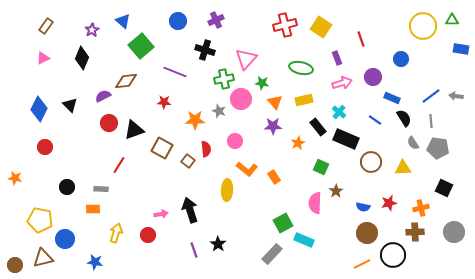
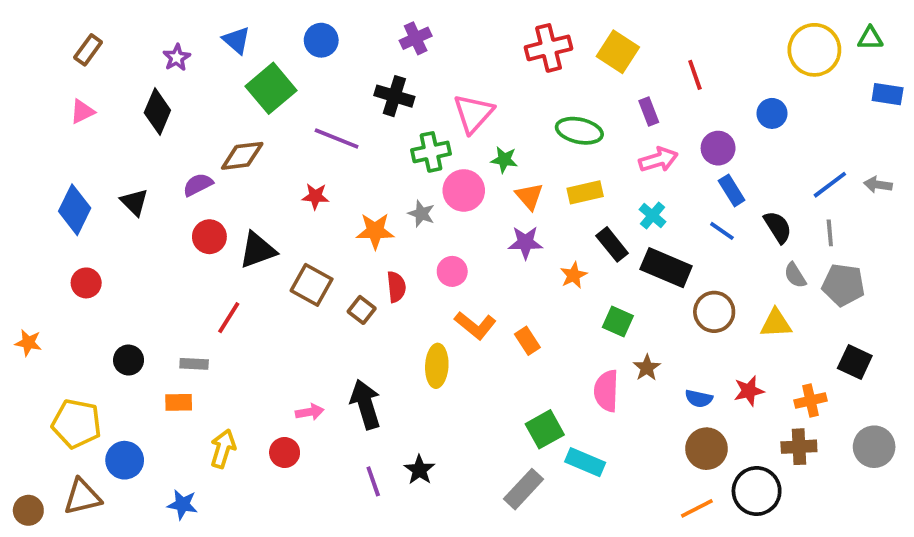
blue circle: (178, 21) -> (321, 40), moved
blue rectangle: (392, 98) -> (732, 190), moved, turned 35

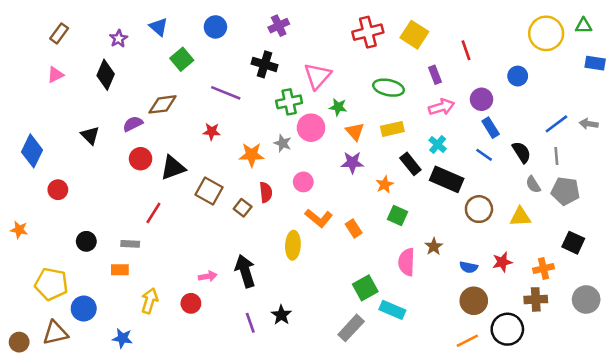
green square: (271, 88) -> (182, 59), size x0.7
blue diamond: (75, 210) -> (32, 151), moved
green square: (618, 321) -> (398, 216), moved

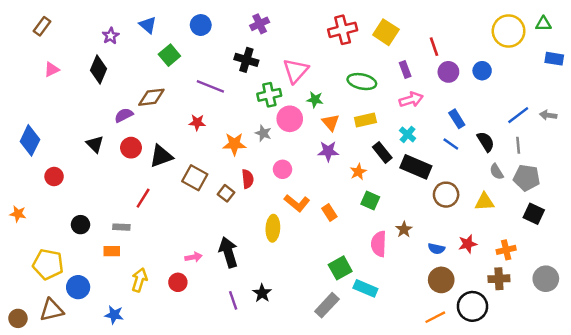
brown rectangle: (59, 33) -> (42, 26), moved
purple circle: (482, 99) -> (448, 72), moved
black triangle: (90, 135) -> (95, 144), moved
black square: (573, 243) -> (534, 214), moved

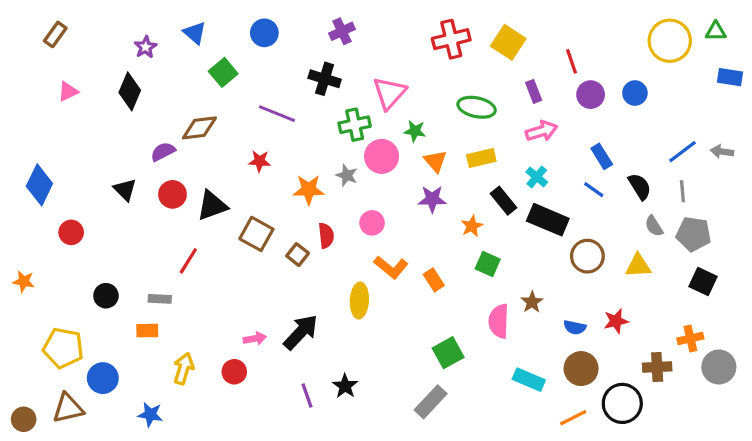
orange cross: (506, 250) -> (690, 338), moved
black arrow: (228, 252) -> (301, 332), turned 60
cyan rectangle: (365, 288) -> (529, 380), moved

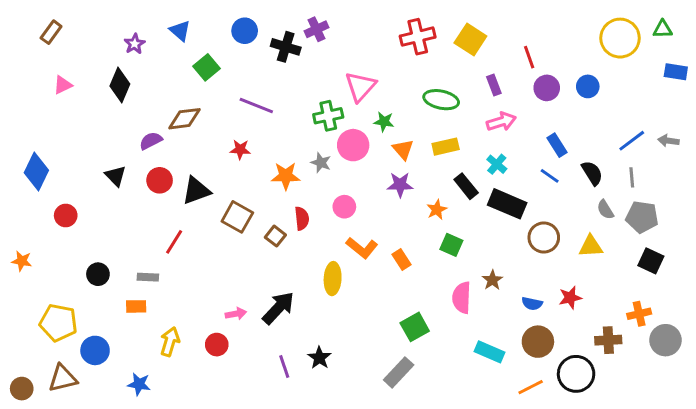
black cross: (325, 79) -> (286, 47), moved

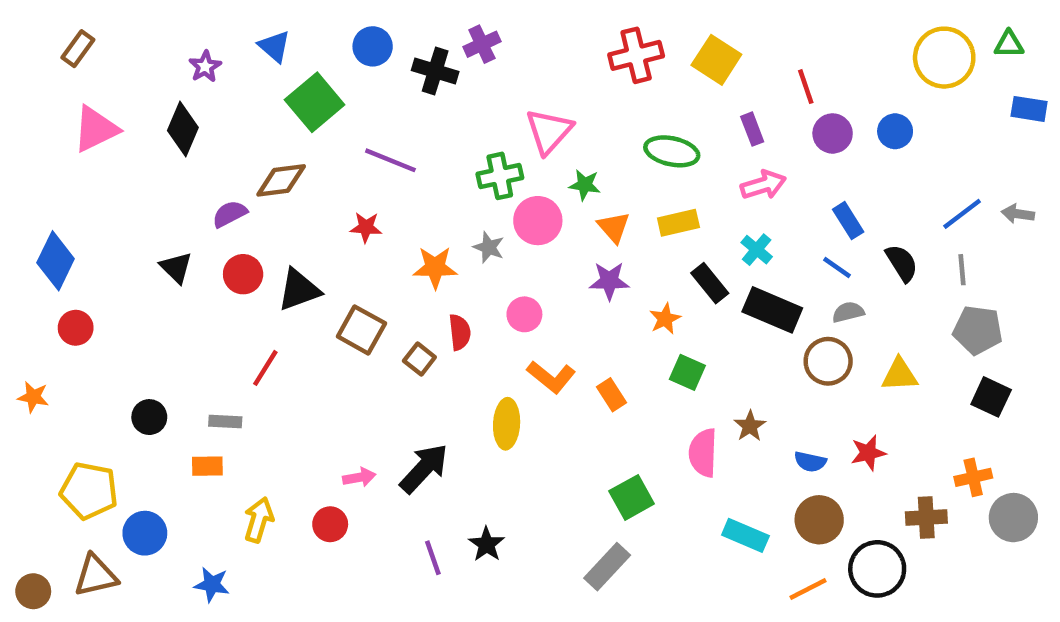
green square: (206, 67) -> (315, 102), size x1.4
pink triangle: (63, 85) -> (96, 129), size x1.6
gray semicircle: (605, 210) -> (848, 312), moved, turned 108
red circle: (66, 215) -> (76, 328), moved

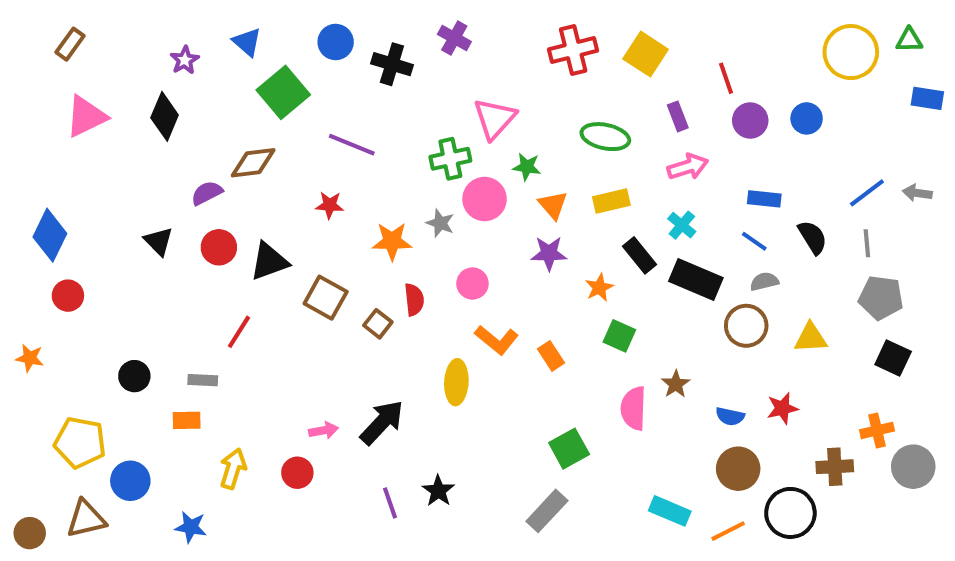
purple cross: (482, 44) -> (454, 38), moved, turned -36
blue rectangle: (848, 221) -> (764, 199), turned -52
cyan rectangle: (745, 535) -> (670, 511), moved

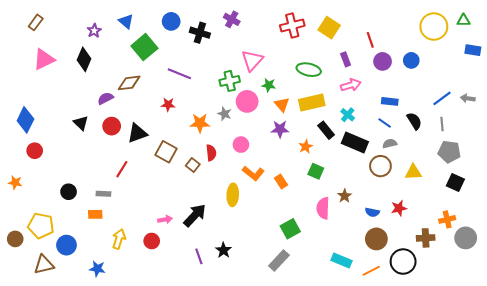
yellow rectangle: (611, 201) -> (312, 102), size x1.4
brown circle: (30, 533) -> (15, 239), moved

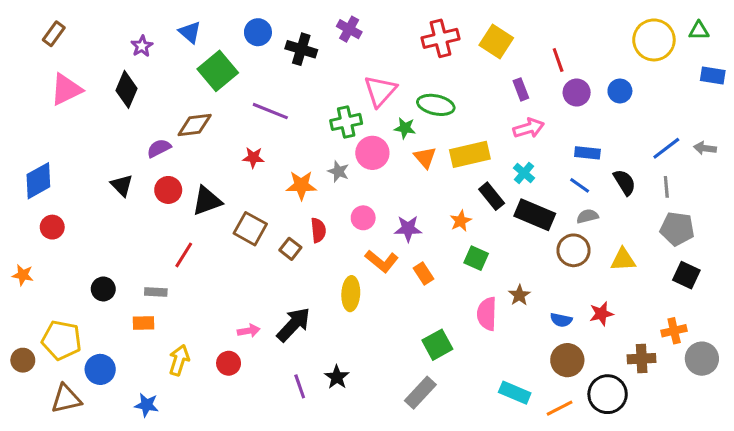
green ellipse: (309, 70) -> (436, 105), moved
blue diamond: (25, 120) -> (38, 181), turned 35
purple star: (280, 129) -> (408, 229), moved

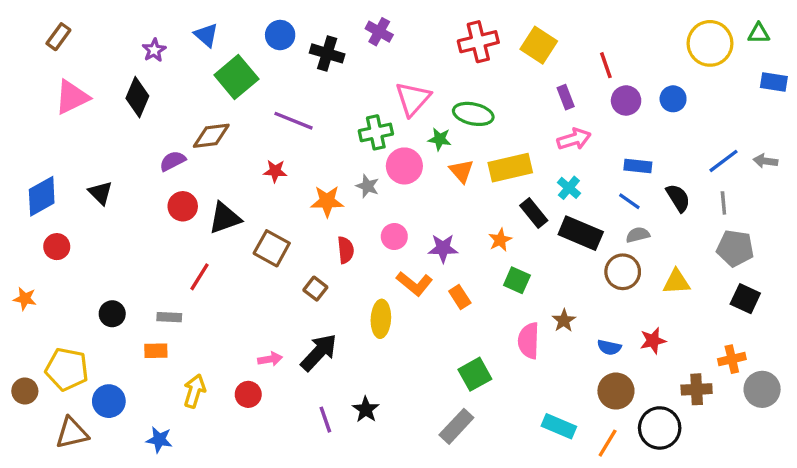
black triangle: (122, 185) -> (100, 193), moved
brown square: (290, 249) -> (315, 289), moved
orange line: (560, 408) -> (608, 443), turned -32

